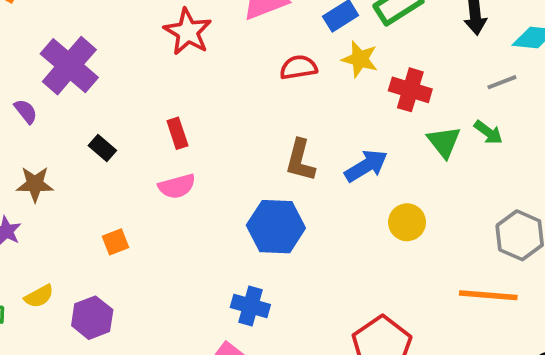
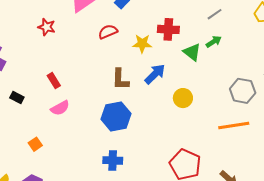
red star: (188, 32) -> (46, 27), size x0.7
yellow star: (360, 59) -> (142, 44), moved
green arrow: (488, 132) -> (214, 42), turned -56

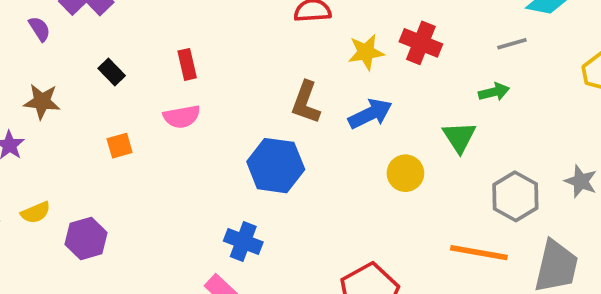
yellow star: (142, 44) -> (366, 52), turned -30
green triangle: (192, 52) -> (459, 137), moved
orange square: (35, 144) -> (120, 146), moved

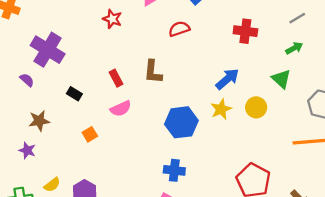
yellow star: (366, 52) -> (221, 109), moved
brown L-shape: (306, 102) -> (153, 72), moved

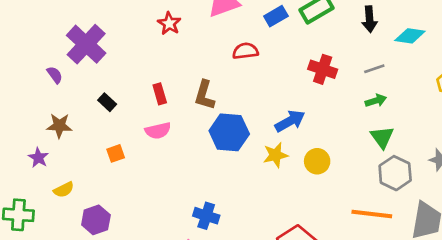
gray line: (297, 18) -> (374, 69), moved
green triangle: (281, 79) -> (382, 137), moved
blue hexagon: (181, 122) -> (229, 132), moved
yellow semicircle: (52, 185) -> (64, 190), moved

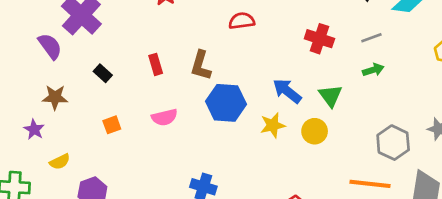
purple semicircle: (55, 75) -> (50, 46), size x1.5
blue arrow: (290, 121) -> (287, 91), turned -112
pink semicircle: (158, 131) -> (164, 117), moved
green triangle: (382, 137) -> (330, 96), moved

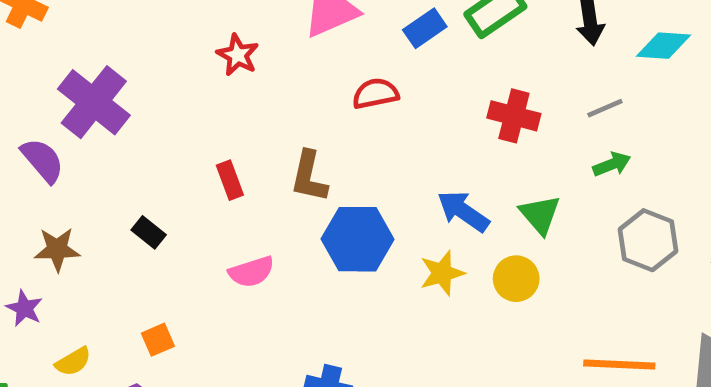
black rectangle: (103, 73) -> (149, 232), moved
orange square: (112, 125) -> (158, 340), moved
gray hexagon: (393, 143) -> (648, 240), moved

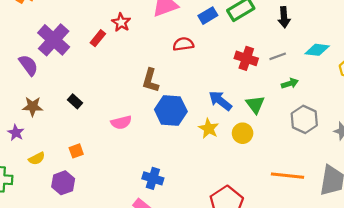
cyan diamond: (663, 46) -> (317, 50), moved
gray line: (605, 108) -> (278, 56), moved
red rectangle: (230, 180) -> (98, 38), moved, turned 56
yellow star: (442, 273) -> (209, 129), turned -30

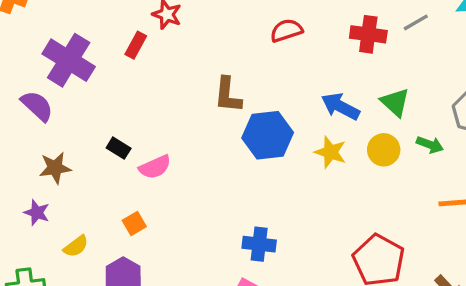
red semicircle: (183, 44) -> (286, 30), moved
green arrow: (290, 83) -> (430, 145), moved, turned 49
pink semicircle: (121, 122) -> (155, 167), moved

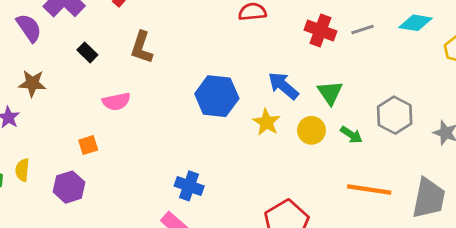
brown L-shape: (228, 95) -> (142, 47), moved
black rectangle: (119, 148) -> (87, 52), moved
yellow semicircle: (76, 246) -> (22, 170), moved, turned 120

